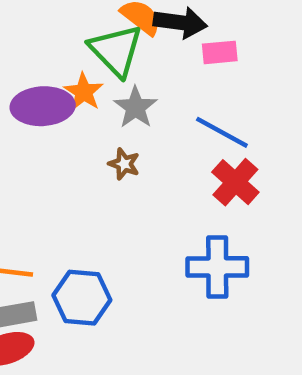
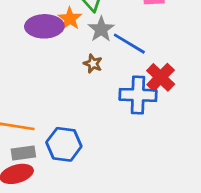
blue line: (222, 132) -> (129, 44), moved
blue cross: (217, 267) -> (138, 95), moved

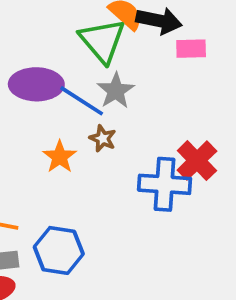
orange star: (70, 19) -> (60, 157), moved
blue line: (129, 44) -> (82, 101), moved

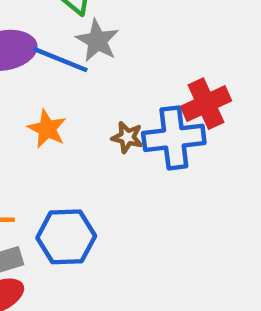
brown star: (103, 138) -> (127, 137), moved
red cross: (197, 161) -> (206, 104), turned 30

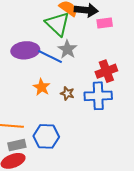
red cross: (206, 104) -> (106, 71), moved
brown star: (127, 137) -> (67, 93), moved

